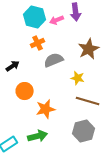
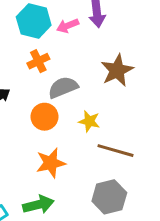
yellow star: (78, 78) -> (89, 121), moved
orange circle: (25, 91) -> (45, 117), moved

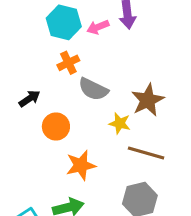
brown star: (117, 70) -> (148, 100), moved
gray semicircle: (63, 87) -> (93, 89), turned -132
orange circle: (45, 117) -> (56, 126), moved

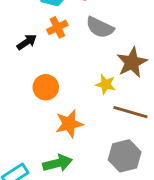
gray semicircle: (93, 89) -> (100, 27), moved
black arrow: (30, 99) -> (27, 42), moved

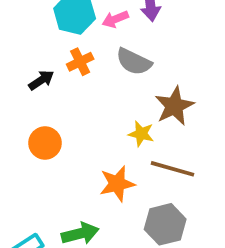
orange circle: (46, 87) -> (45, 143), moved
orange star: (69, 124) -> (117, 184), moved

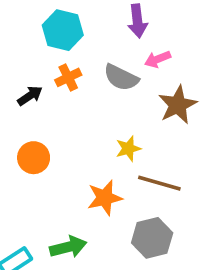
pink arrow: (115, 19) -> (158, 59), moved
brown star: (174, 106) -> (178, 105), moved
yellow star: (141, 134) -> (128, 149), turned -30

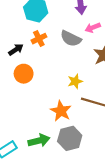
orange circle: (34, 158) -> (24, 74), moved
orange star: (105, 198) -> (61, 111), turned -30
gray hexagon: (152, 238) -> (70, 138), moved

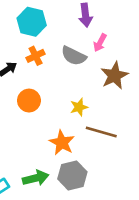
pink arrow: (93, 28) -> (100, 43), turned -40
orange circle: (24, 74) -> (29, 101), moved

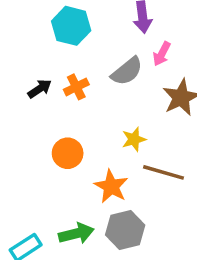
orange cross: (36, 56) -> (76, 87), moved
gray semicircle: (74, 56) -> (127, 71), turned -65
orange circle: (29, 101) -> (68, 153), moved

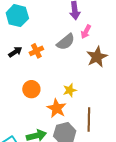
cyan hexagon: (71, 26) -> (17, 16), moved
yellow star: (134, 139) -> (70, 90), moved
brown line: (164, 172) -> (89, 119), moved, turned 75

